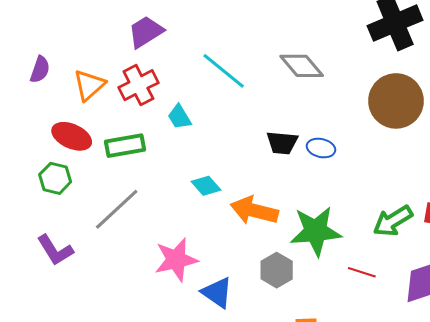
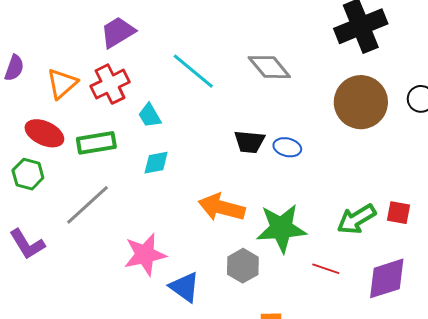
cyan diamond: (206, 186) -> (156, 163), moved, turned -60

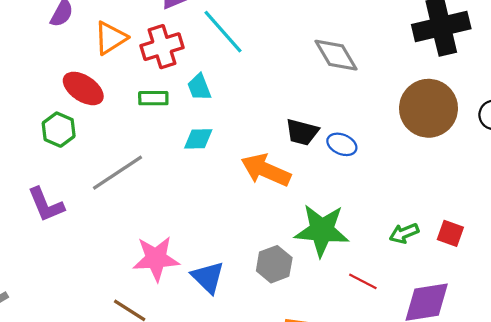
cyan line: (193, 71) -> (223, 32), moved
green rectangle: (96, 143) -> (153, 98), moved, size x0.7
orange arrow: (222, 207) -> (266, 170), moved
green arrow: (356, 219) -> (404, 233), size x0.7
pink star: (145, 255) -> (156, 259), moved

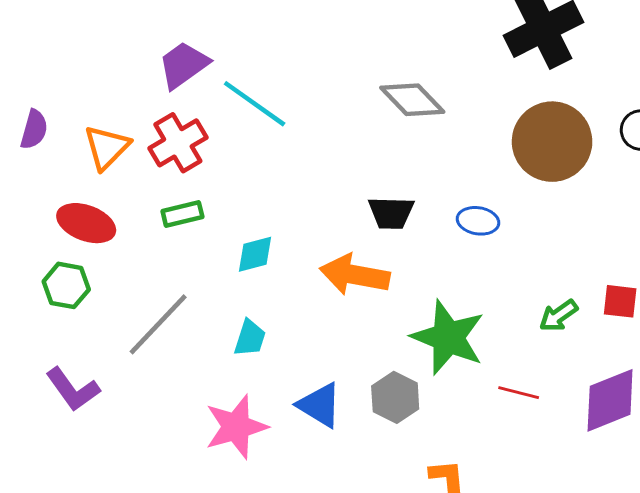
cyan trapezoid: (199, 87) -> (250, 338), moved, turned -128
blue ellipse: (342, 144) -> (478, 221), moved
green star: (322, 230) -> (448, 337), turned 30
blue triangle: (208, 277) -> (320, 405), moved

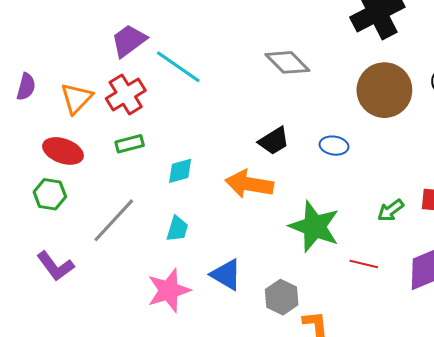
black trapezoid: (391, 213) -> (274, 141), turned -32
gray hexagon: (395, 397) -> (282, 297), moved

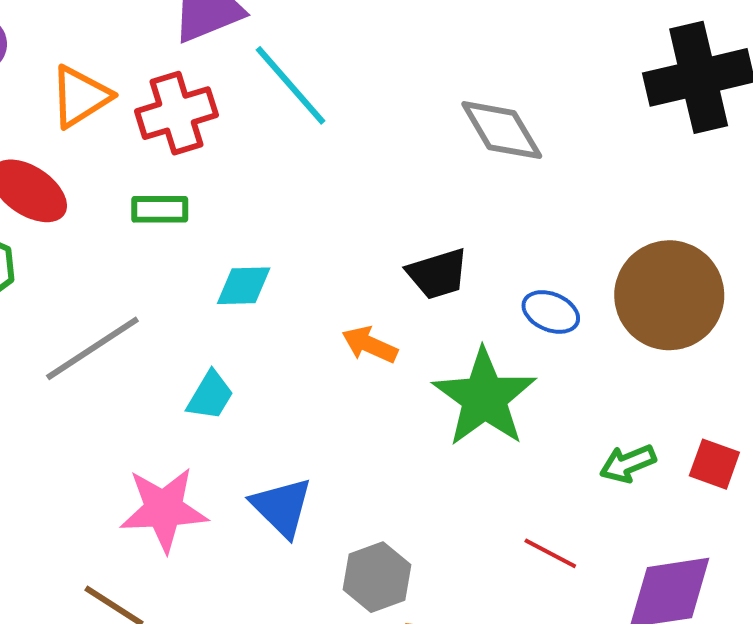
brown circle: (384, 90) -> (669, 295), moved
orange arrow: (249, 184) -> (370, 345), size x0.6
green star: (314, 227) -> (484, 398), moved

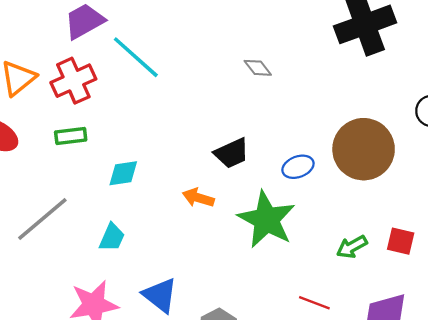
gray diamond: (502, 130) -> (258, 68), size x0.6
blue ellipse: (551, 312) -> (298, 167), turned -36

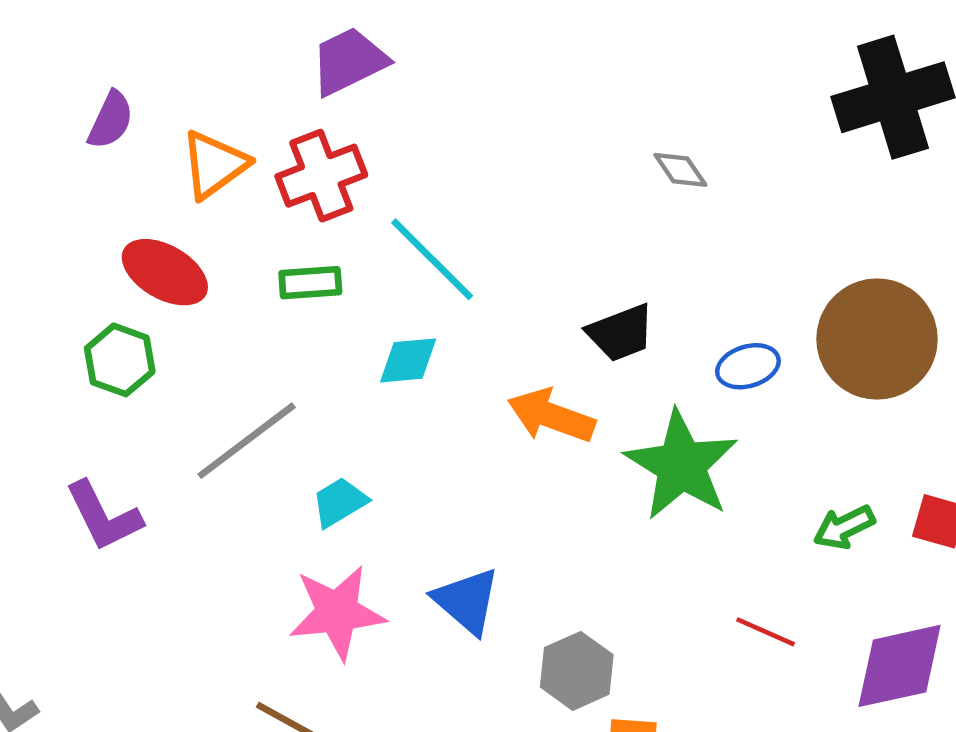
cyan line: (136, 57) -> (432, 259), moved
orange arrow: (198, 198) -> (551, 416), size x1.4
cyan trapezoid: (112, 237) -> (339, 502), moved, turned -148

